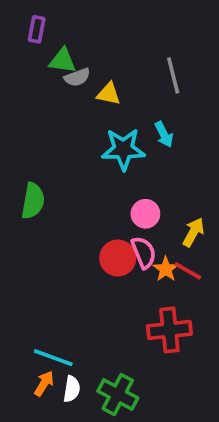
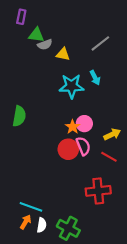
gray line: (173, 75) -> (100, 43), turned 66
yellow arrow: (193, 232) -> (112, 134), turned 35
orange star: (166, 269) -> (73, 127), moved

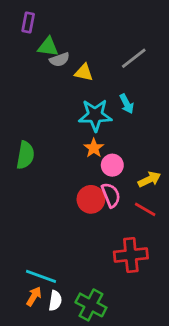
orange star: (73, 127) -> (94, 148), moved

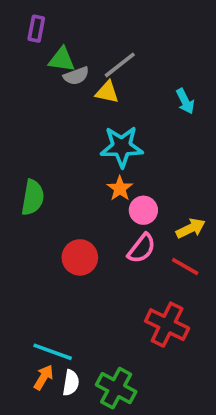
gray line: (134, 58) -> (120, 65), moved
cyan arrow: (127, 104) -> (185, 101), moved
pink semicircle: (111, 195) -> (142, 248), turned 60
red circle: (91, 199) -> (80, 257), moved
red cross: (131, 255) -> (167, 325), turned 32

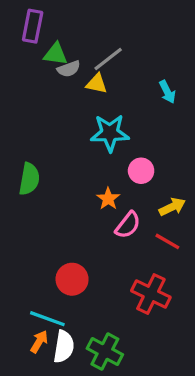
purple rectangle: (36, 29) -> (33, 26), size x1.4
orange star: (120, 188) -> (108, 199), moved
pink circle: (143, 210) -> (141, 171), moved
red circle: (80, 257) -> (72, 279), moved
white semicircle: (71, 383) -> (64, 347), size x1.4

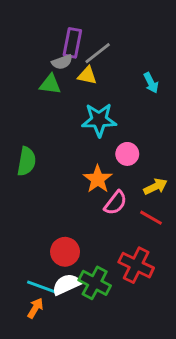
purple rectangle: (33, 26) -> (72, 43), moved
green triangle: (56, 54) -> (50, 84), moved
orange star: (108, 199) -> (98, 179), size x1.4
white semicircle: (64, 347) -> (67, 284), moved, turned -124
green cross: (105, 352) -> (95, 283), moved

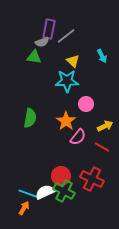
yellow triangle: (87, 75) -> (73, 61), moved, turned 32
green semicircle: (26, 161) -> (30, 118), moved
red circle: (65, 252) -> (61, 176), moved

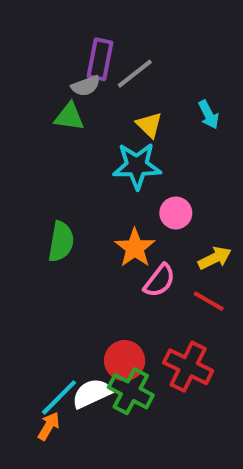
cyan line: (29, 194) -> (59, 397), turned -65

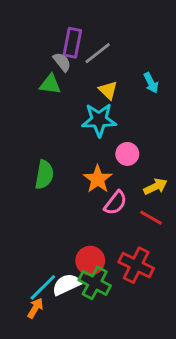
gray semicircle: (86, 86) -> (62, 62), turned -108

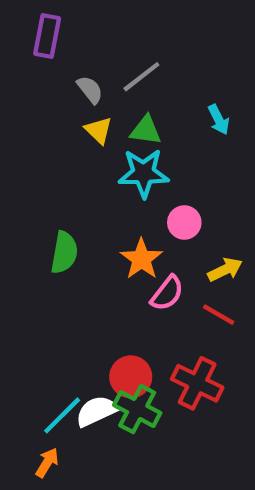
purple rectangle: (72, 43) -> (47, 36), moved
green triangle: (50, 84) -> (146, 130), moved
yellow triangle: (108, 90) -> (99, 130), moved
orange arrow: (35, 308) -> (47, 463), moved

